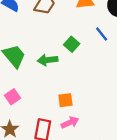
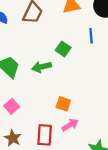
blue line: (102, 34) -> (91, 36), turned 40
orange square: (65, 100) -> (63, 104), turned 32

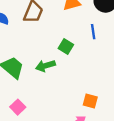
orange square: (63, 104) -> (90, 101), moved

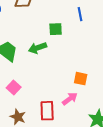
green square: (66, 47) -> (56, 29), turned -32

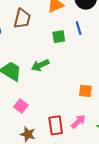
green square: (56, 29) -> (59, 37), moved
pink arrow: (70, 99) -> (78, 122), moved

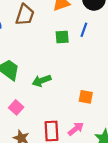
blue line: (79, 28) -> (84, 30), turned 32
green arrow: (40, 65) -> (42, 81), moved

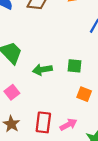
green square: (62, 37) -> (75, 66), moved

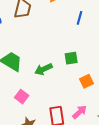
orange square: (84, 94) -> (86, 81), turned -32

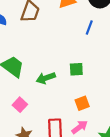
orange square: (86, 81) -> (82, 103), moved

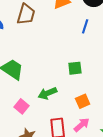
green arrow: (46, 78) -> (47, 93), moved

